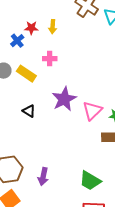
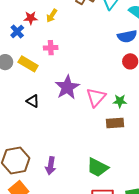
yellow arrow: (53, 27) -> (52, 16), turned 32

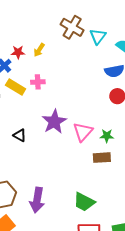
yellow rectangle: (28, 64) -> (16, 87), moved
purple arrow: (51, 166) -> (37, 200), size x1.4

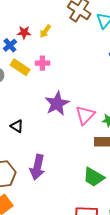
black triangle: (20, 135) -> (17, 126), moved
purple arrow: (37, 200) -> (37, 167), moved
green trapezoid: (84, 202) -> (94, 177), moved

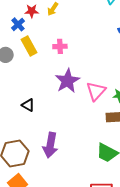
pink cross: (42, 63) -> (60, 46), moved
yellow rectangle: (20, 67) -> (29, 46), turned 30

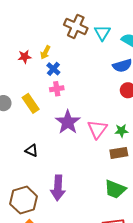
blue cross: (18, 24) -> (53, 69), moved
yellow rectangle: (29, 46) -> (31, 103), moved

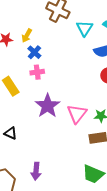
cyan triangle: (102, 33) -> (85, 28), moved
purple arrow: (58, 188) -> (36, 171), size x0.7

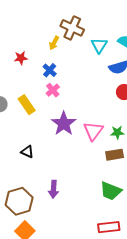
yellow arrow: (27, 36) -> (54, 43), moved
pink cross: (37, 72) -> (53, 90), turned -32

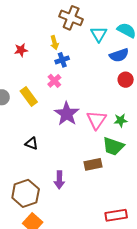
yellow arrow: (54, 43) -> (54, 43), moved, turned -40
blue cross: (50, 70) -> (62, 60), moved, turned 32
brown rectangle: (115, 155) -> (93, 164), moved
green trapezoid: (111, 191) -> (113, 146), moved

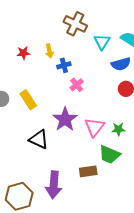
yellow arrow: (54, 43) -> (49, 51), moved
pink cross: (54, 81) -> (77, 85), moved
black triangle: (32, 143) -> (39, 139), moved, size x1.5
purple arrow: (59, 180) -> (54, 185), size x1.5

